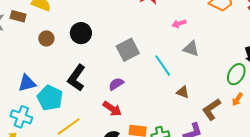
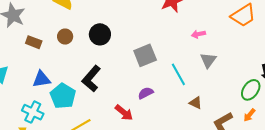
brown rectangle: (18, 16) -> (34, 42), moved
gray triangle: (191, 49) -> (208, 60), turned 42
purple semicircle: (116, 84) -> (146, 93), moved

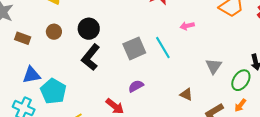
gray triangle: (208, 60) -> (214, 66), moved
cyan line: (178, 74) -> (163, 48), moved
black L-shape: (91, 79) -> (91, 57), moved

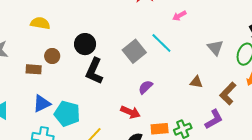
brown rectangle: (23, 38) -> (34, 69), moved

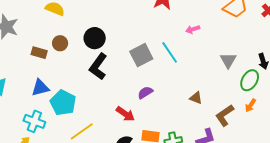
gray triangle: (215, 48) -> (228, 60), moved

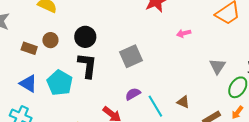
cyan line: (170, 52) -> (155, 106), moved
black L-shape: (98, 67) -> (87, 65), turned 148
blue triangle: (40, 88) -> (28, 83), turned 42
cyan pentagon: (63, 103) -> (60, 83), moved

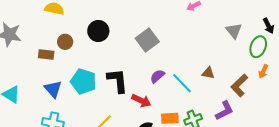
black L-shape: (87, 65) -> (118, 81), moved
blue triangle: (28, 83) -> (53, 89), turned 30

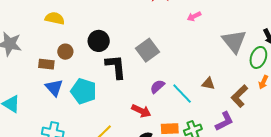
gray triangle: (234, 31) -> (234, 41), size x1.5
black L-shape: (118, 81) -> (116, 67), moved
blue triangle: (53, 89) -> (54, 88), moved

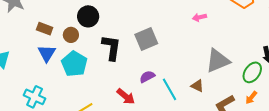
black circle: (99, 41) -> (88, 16), moved
gray triangle: (234, 41) -> (218, 61), moved, turned 32
brown circle: (65, 52) -> (71, 35), moved

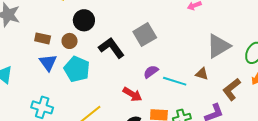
black L-shape: (111, 48) -> (111, 48), turned -36
cyan line: (169, 89) -> (175, 81), turned -35

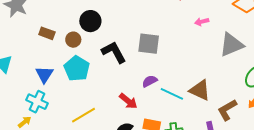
gray square: (145, 35) -> (149, 44), turned 30
gray triangle: (218, 46) -> (231, 45), moved
blue triangle: (48, 63) -> (44, 74), moved
brown triangle: (202, 74) -> (200, 90), size x1.6

